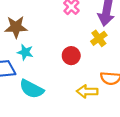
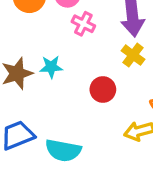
cyan star: (25, 52) -> (51, 67), moved

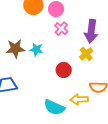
cyan semicircle: (63, 150) -> (54, 107), moved

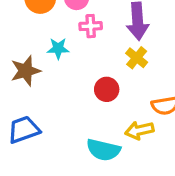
pink cross: (61, 29) -> (91, 26), turned -32
cyan star: (36, 49) -> (58, 48), moved

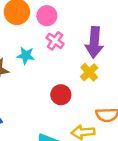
pink cross: (91, 26) -> (55, 41), turned 30

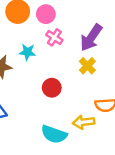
purple arrow: (94, 42) -> (91, 38), turned 32
red circle: (61, 95) -> (52, 88), moved

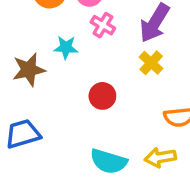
yellow arrow: (84, 122) -> (160, 157), moved

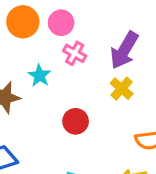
cyan star: (66, 47) -> (39, 75), turned 30

